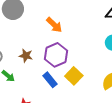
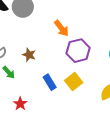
purple hexagon: (56, 55) -> (78, 51), moved

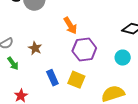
yellow square: (74, 82) -> (76, 80), turned -36

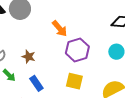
blue rectangle: (52, 78) -> (36, 83), moved

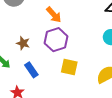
purple hexagon: (77, 50) -> (56, 40), moved

